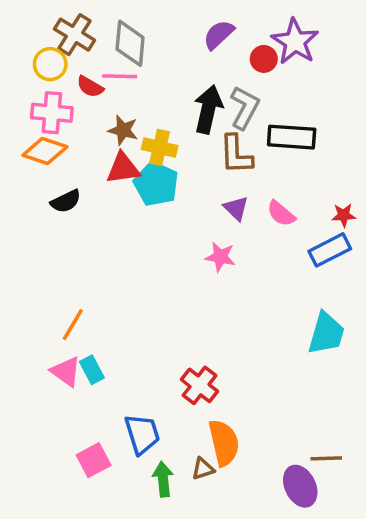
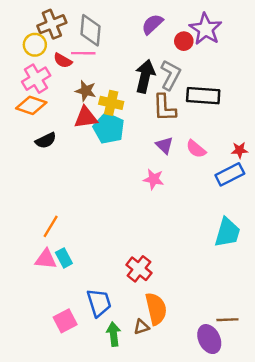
brown cross: (74, 35) -> (52, 24), turned 36
pink cross: (52, 113) -> (36, 79), turned -36
pink triangle: (66, 372) -> (46, 259), turned -30

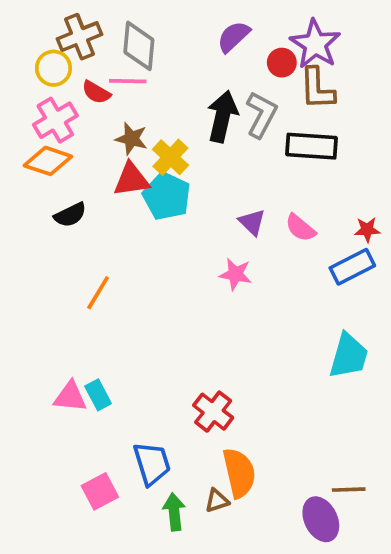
yellow cross: (111, 103) -> (170, 157), turned 30
brown L-shape: (164, 108) -> (317, 89), moved
orange line: (51, 226) -> (98, 293), moved

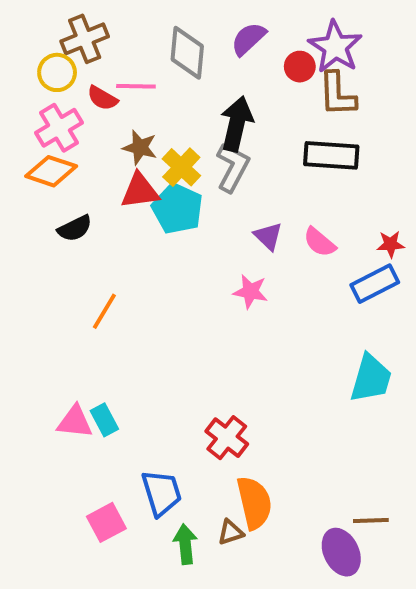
gray diamond: (139, 46) -> (187, 53), moved
gray L-shape: (261, 115) -> (233, 167), moved

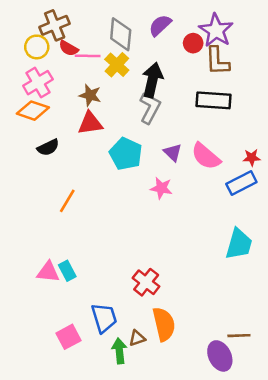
red semicircle: (102, 98) -> (69, 48), moved
yellow cross: (181, 167) -> (117, 65), moved
cyan pentagon: (177, 209) -> (126, 154), moved
pink semicircle: (320, 242) -> (206, 156), size x1.4
brown triangle: (231, 532) -> (137, 338), moved

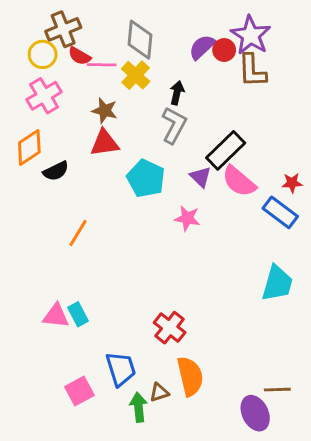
purple semicircle: (160, 25) -> (202, 47), moved
black arrow: (152, 80) -> (177, 93), size x0.6
black rectangle: (213, 100) -> (226, 150), moved, turned -48
orange diamond: (33, 111) -> (29, 147), moved, turned -52
blue rectangle: (241, 183) -> (280, 212), turned 64

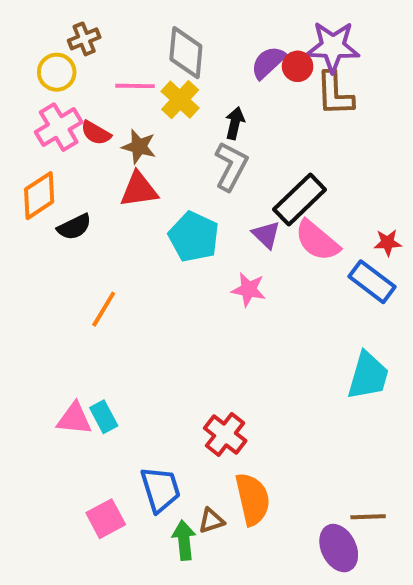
brown cross: (63, 29) -> (84, 39), size x0.7
purple star: (251, 35) -> (333, 47), turned -30
red semicircle: (79, 56) -> (96, 133), moved

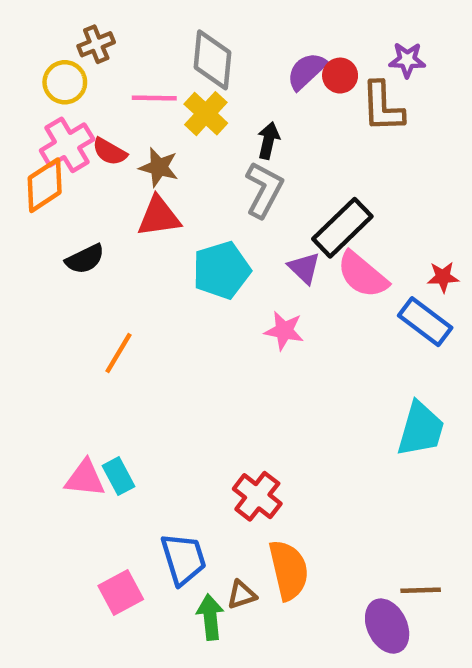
purple star: (333, 47) -> (407, 60), moved, size x0.6
orange diamond: (39, 196) -> (45, 185), moved
cyan pentagon: (194, 237) -> (221, 270), turned 30

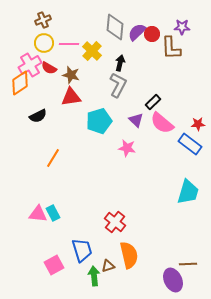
gray diamond: (213, 60) -> (115, 27), moved
yellow circle: (65, 82) -> (44, 43), moved
black rectangle: (342, 228) -> (153, 102), size x0.6

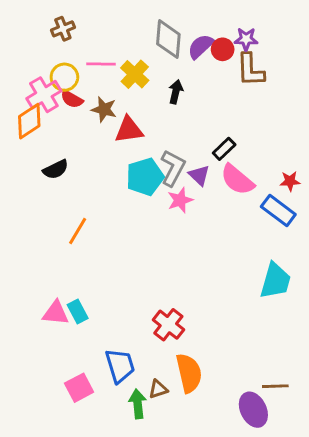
purple star: (182, 27) -> (246, 39), moved
yellow circle: (44, 43) -> (64, 77), moved
gray L-shape: (118, 85) -> (173, 168), moved
red triangle: (71, 97) -> (129, 130), moved
pink star: (127, 148) -> (180, 200), moved, turned -30

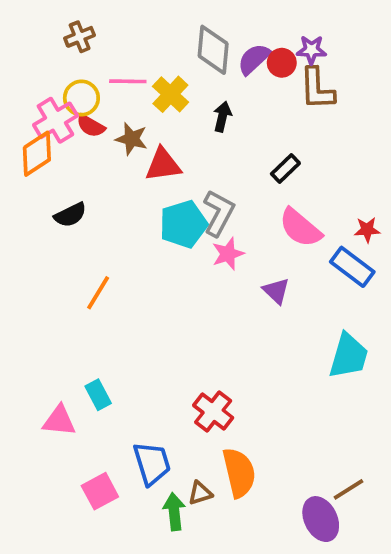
black rectangle: (224, 149) -> (285, 168), moved
purple triangle: (199, 175) -> (276, 291), moved
pink triangle: (56, 313) -> (59, 421), moved
brown line: (275, 386) -> (349, 489), turned -30

